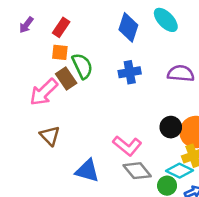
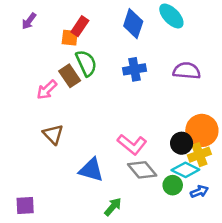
red rectangle: (61, 27) -> (80, 26), moved
orange square: (60, 52) -> (70, 38), moved
pink arrow: (44, 92) -> (47, 90), size x0.7
black circle: (171, 127) -> (182, 143), moved

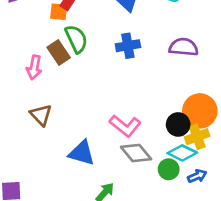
pink arrow: (47, 90) -> (34, 67), turned -35

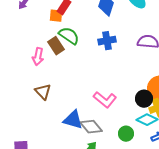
green semicircle: (76, 39) -> (69, 36), turned -30
gray diamond: (136, 153) -> (91, 127), moved
green circle: (169, 169) -> (126, 134), moved

